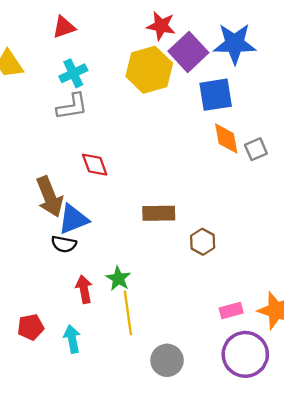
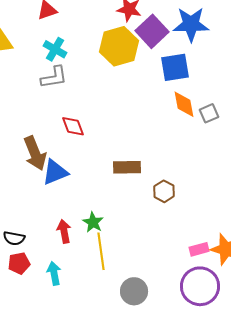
cyan cross: (73, 73) -> (55, 49), turned -35
black semicircle: (64, 244) -> (14, 238), moved
pink rectangle: (231, 311) -> (199, 249), moved

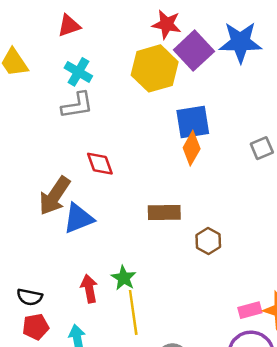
blue square: (175, 67) -> (193, 122), moved
orange diamond: (184, 104) -> (192, 148), moved, turned 40
brown arrow: (35, 153) -> (55, 196), turned 56

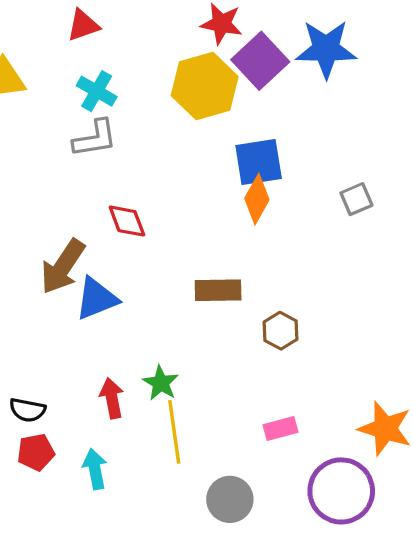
pink rectangle: (250, 310) -> (280, 429), moved

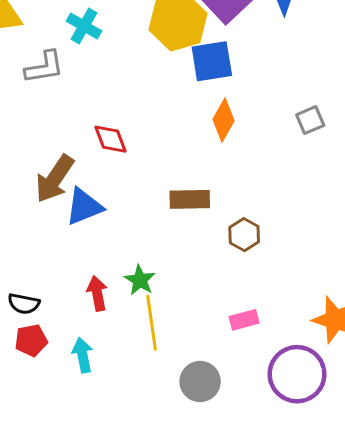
gray L-shape: (95, 138) -> (44, 67), moved
blue square: (259, 162) -> (212, 61), moved

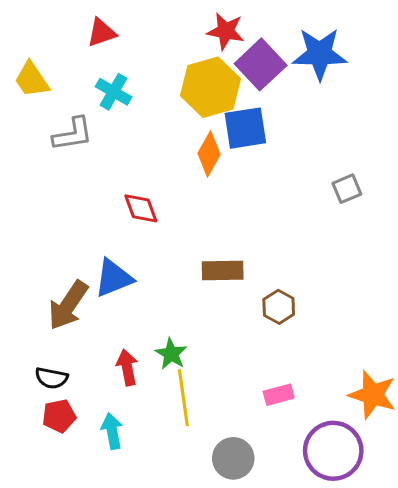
orange diamond: (224, 120) -> (209, 154), moved
brown arrow: (55, 179) -> (68, 305), moved

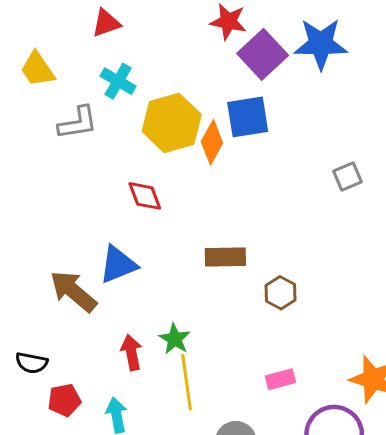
yellow hexagon: (211, 87) -> (172, 123), moved
brown arrow: (68, 305) -> (73, 291), turned 96
black semicircle: (51, 378) -> (32, 363), moved

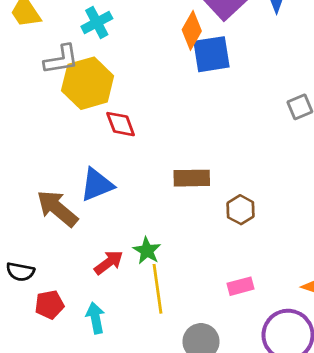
cyan cross: (118, 81) -> (97, 23), turned 32
yellow hexagon: (172, 123) -> (88, 83), moved
orange diamond: (212, 142) -> (192, 30), moved
red arrow: (131, 352) -> (109, 262), turned 64

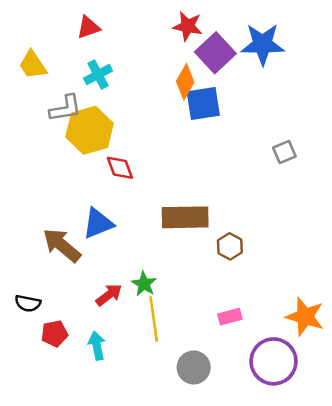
brown rectangle: (192, 178) -> (185, 217), size x1.4

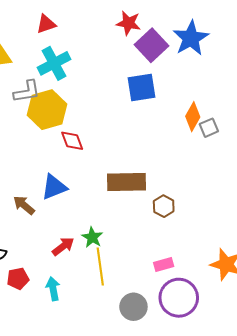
blue star: (263, 44) -> (191, 38), turned -30
cyan cross: (98, 75) -> (54, 63), size x1.4
orange diamond: (185, 82) -> (193, 117), moved
brown arrow: (62, 245) -> (24, 205), size x0.7
purple circle: (274, 361) -> (179, 298), moved

